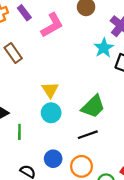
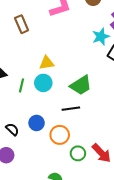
yellow triangle: (50, 90) -> (47, 63), turned 42
green line: (19, 132) -> (22, 85), moved

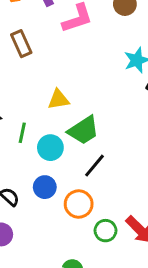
cyan circle: (43, 83) -> (50, 148), moved
green trapezoid: (81, 85) -> (83, 130), moved
black line: (71, 109) -> (95, 166), turned -42

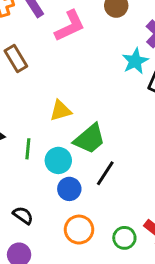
blue circle: (45, 187) -> (69, 189), moved
orange circle: (79, 204) -> (79, 230), moved

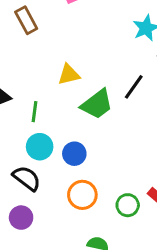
cyan circle: (58, 160) -> (40, 147), moved
black line: (105, 173) -> (134, 87), moved
black semicircle: (23, 215) -> (27, 178), size x1.4

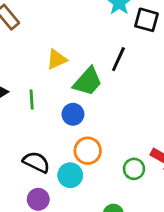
cyan circle: (40, 147) -> (70, 175), moved
blue circle: (74, 154) -> (73, 114), moved
orange circle: (82, 195) -> (88, 151), moved

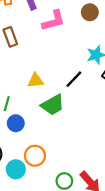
black line: (118, 59) -> (74, 79), moved
blue circle: (73, 114) -> (16, 123), moved

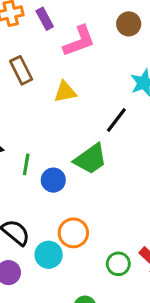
yellow triangle: (35, 81) -> (65, 92), moved
blue circle: (16, 123) -> (53, 180), moved

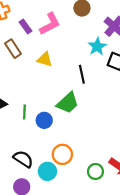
purple rectangle: (45, 19) -> (26, 26), moved
yellow triangle: (65, 92) -> (45, 59), turned 35
black line: (116, 120) -> (82, 74), turned -42

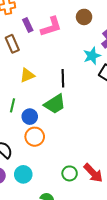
yellow triangle: (45, 59) -> (27, 75), moved, turned -49
black line: (82, 74) -> (63, 78), moved
orange circle: (62, 154) -> (35, 137), moved
cyan circle: (47, 171) -> (23, 174), moved

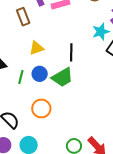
blue circle: (30, 117) -> (40, 74), moved

